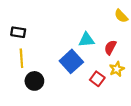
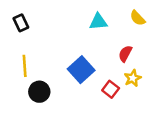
black rectangle: (18, 32) -> (21, 23), moved, turned 56
cyan triangle: (86, 40) -> (98, 22), moved

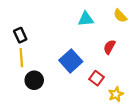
black rectangle: (21, 23) -> (20, 35), moved
yellow star: (133, 78) -> (116, 94), moved

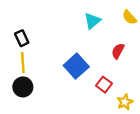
cyan triangle: (86, 19) -> (92, 21), turned -35
black circle: (34, 80) -> (23, 87), moved

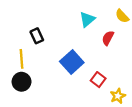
black rectangle: (22, 38) -> (37, 36), moved
red semicircle: (118, 51) -> (108, 38), moved

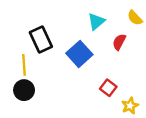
black rectangle: (37, 36) -> (41, 40), size x1.5
blue square: (72, 62) -> (79, 54), moved

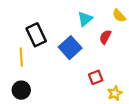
red square: (108, 88) -> (96, 77), turned 32
black circle: (24, 90) -> (21, 90), moved

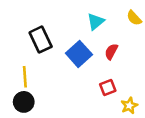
red semicircle: (105, 37) -> (111, 52), moved
yellow line: (21, 57) -> (25, 77), moved

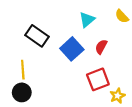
black rectangle: (41, 40) -> (37, 36), turned -30
red square: (108, 88) -> (98, 79), size x1.5

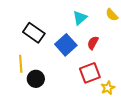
black circle: (22, 92) -> (36, 79), moved

